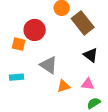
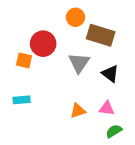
brown rectangle: (83, 23) -> (101, 35), turned -35
gray triangle: (49, 65) -> (79, 63), moved, turned 30

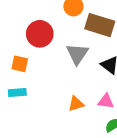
orange square: (24, 60) -> (20, 64), moved

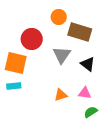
orange square: (20, 64) -> (16, 63), size x1.6

